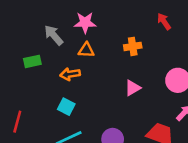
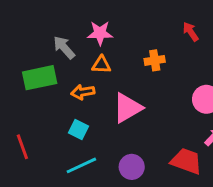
green rectangle: (32, 61) -> (40, 78), size x1.6
pink triangle: (133, 88) -> (127, 108), moved, size x1.6
red line: (17, 122) -> (22, 147), turned -35

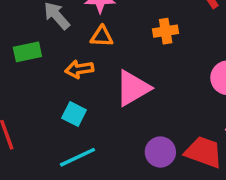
green rectangle: (40, 78) -> (27, 52), size x0.7
purple circle: (132, 167) -> (160, 152), moved

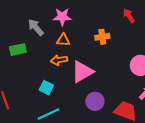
orange arrow: (79, 69) -> (59, 60), moved
purple circle: (160, 152) -> (95, 101), moved

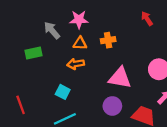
orange cross: (102, 37) -> (108, 40), moved
pink triangle: (82, 72) -> (120, 78), moved, turned 40

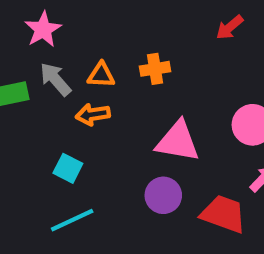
red arrow: (147, 19) -> (230, 27), turned -96
pink star: (79, 20) -> (43, 29), moved, turned -30
gray arrow: (52, 30) -> (55, 79), moved

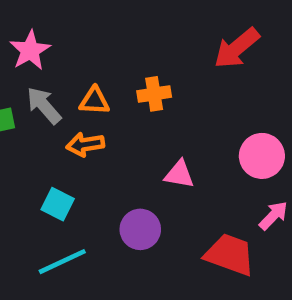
red arrow: (230, 27) -> (237, 48), size x1.5
pink triangle: (178, 141) -> (179, 174), size x0.6
purple circle: (163, 195) -> (140, 229), moved

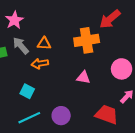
orange cross: (154, 94) -> (87, 40), moved, size x1.6
purple circle: (140, 229) -> (61, 116), moved

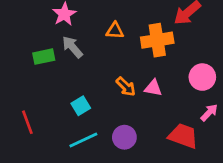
orange triangle: (44, 43) -> (115, 31), moved
orange arrow: (40, 64) -> (126, 87), moved, turned -126
cyan square: (27, 91) -> (81, 106), turned 32

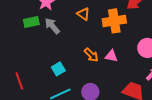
orange triangle: (115, 31) -> (83, 14), turned 32
green rectangle: (44, 57) -> (31, 22), moved

